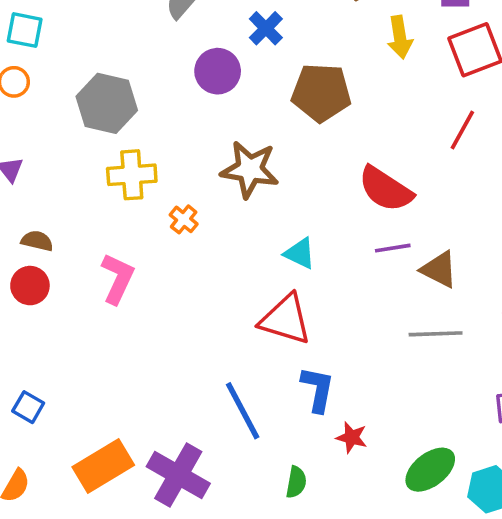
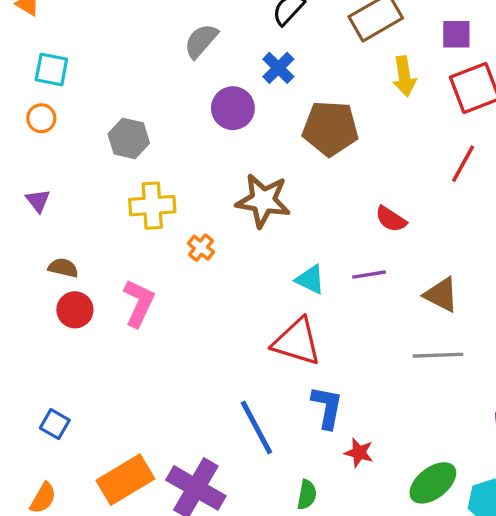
gray hexagon: (107, 103) -> (129, 138), size x0.7
red semicircle: (386, 189) -> (391, 219), size x0.6
purple line: (393, 248) -> (369, 275), moved
red circle: (30, 286) -> (75, 310), moved

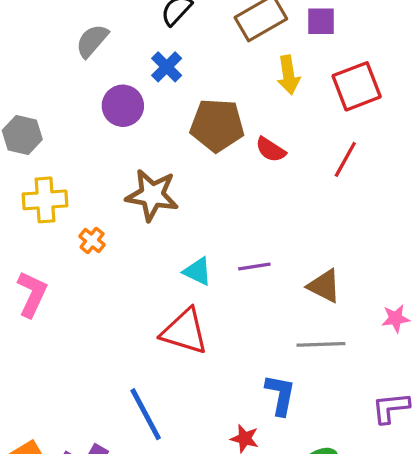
purple square: (456, 34) -> (321, 21), moved
red semicircle: (391, 219) -> (271, 150), moved
blue L-shape: (327, 407) -> (280, 395), moved

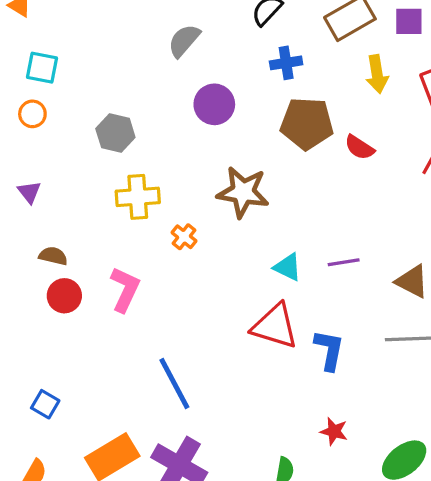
blue cross: (167, 67) -> (286, 63), moved, turned 36
blue L-shape: (280, 395) -> (329, 350), moved
blue line: (146, 414) -> (174, 383), moved

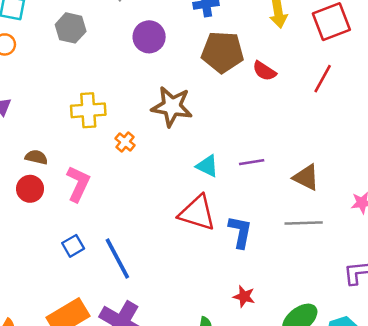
gray hexagon: (115, 133) -> (71, 28), moved
brown semicircle: (53, 256) -> (36, 157), moved
blue square: (45, 404) -> (73, 246), moved, turned 30

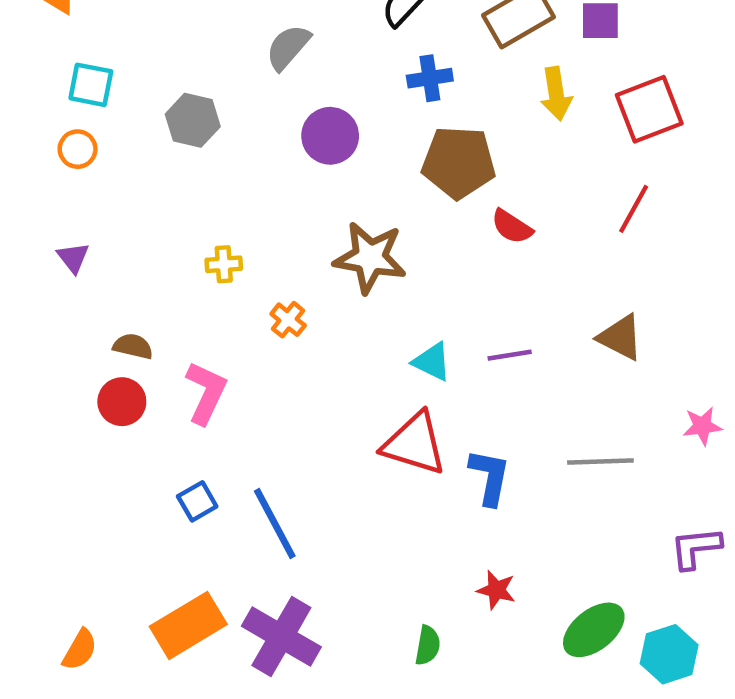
red semicircle: (264, 71) -> (512, 227), moved
yellow cross: (88, 110) -> (224, 264), size x0.6
brown triangle: (306, 177) -> (620, 337), moved

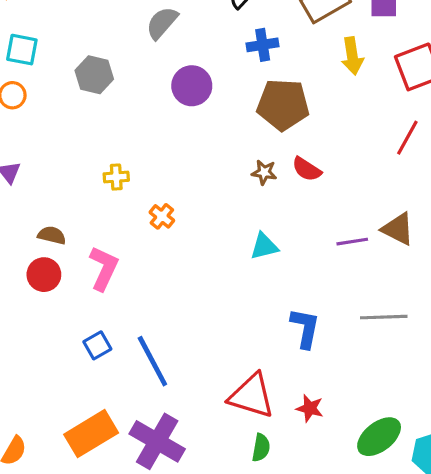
red semicircle: (512, 227) -> (307, 169), moved
brown star: (370, 258) -> (264, 172), moved, size x0.5
purple line: (510, 355) -> (352, 242), moved
cyan triangle: (432, 362) -> (264, 246), turned -40
red triangle: (414, 444) -> (252, 396), moved

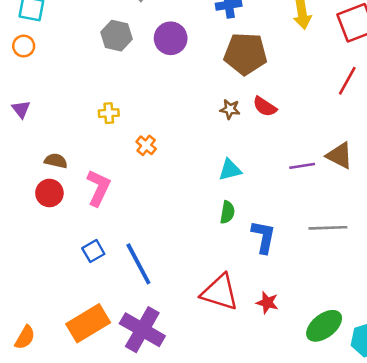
gray hexagon: (94, 75) -> (116, 36), moved
green semicircle: (261, 448) -> (227, 212), moved

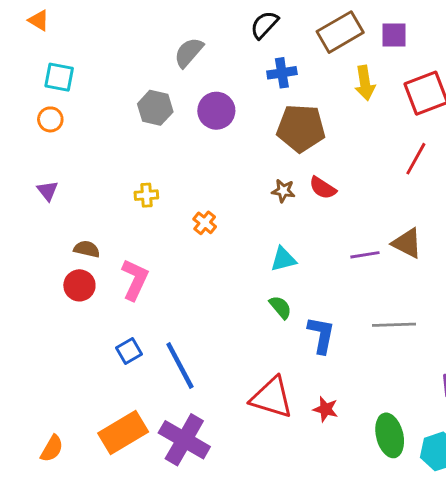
orange cross: (146, 145) -> (205, 223), moved
green semicircle: (227, 212) -> (280, 307), turned -50
green ellipse: (324, 326) -> (390, 435), turned -66

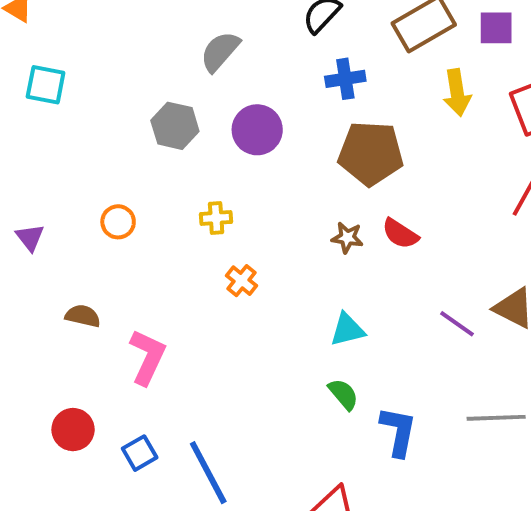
orange circle: (50, 119) -> (118, 222), moved
yellow cross: (146, 195) -> (216, 218), moved
purple line: (365, 255) -> (457, 324), turned 44
red circle: (79, 285) -> (73, 430), moved

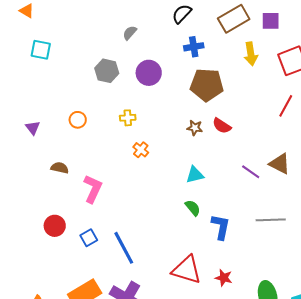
gray semicircle: (220, 51) -> (130, 33), size x0.7

